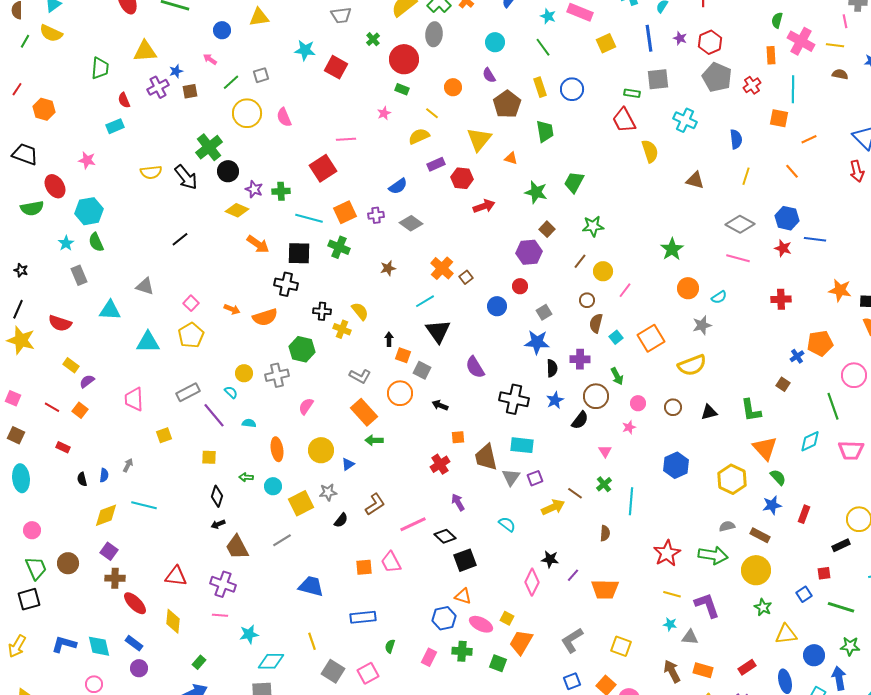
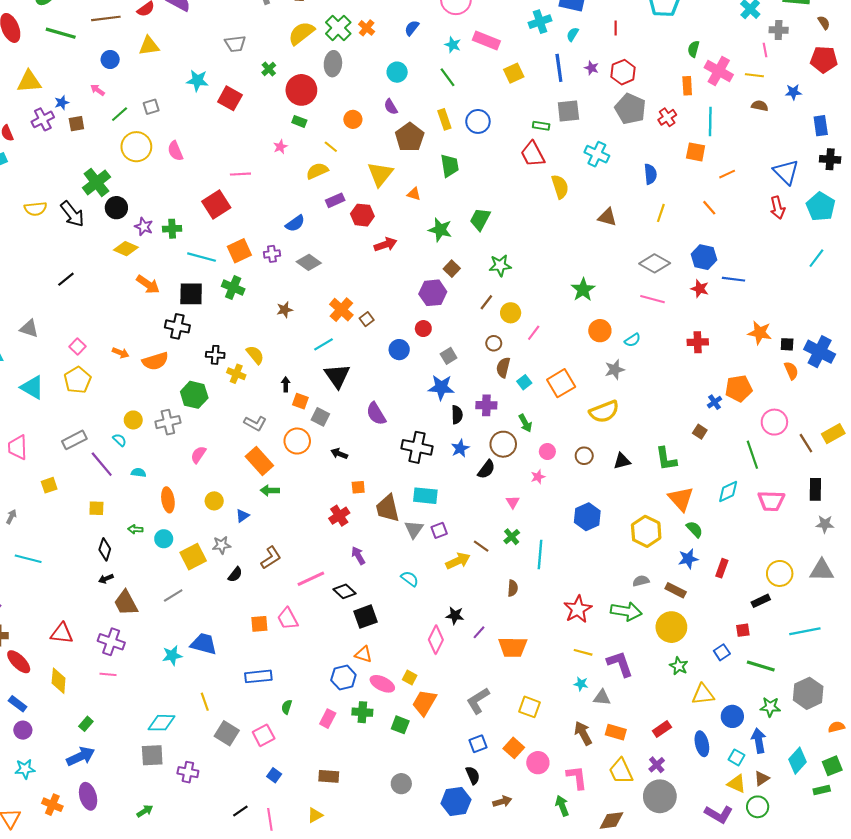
cyan triangle: (148, 342) -> (32, 387), turned 30
yellow circle: (321, 450) -> (214, 501), size x0.7
cyan star: (249, 634) -> (172, 655), moved

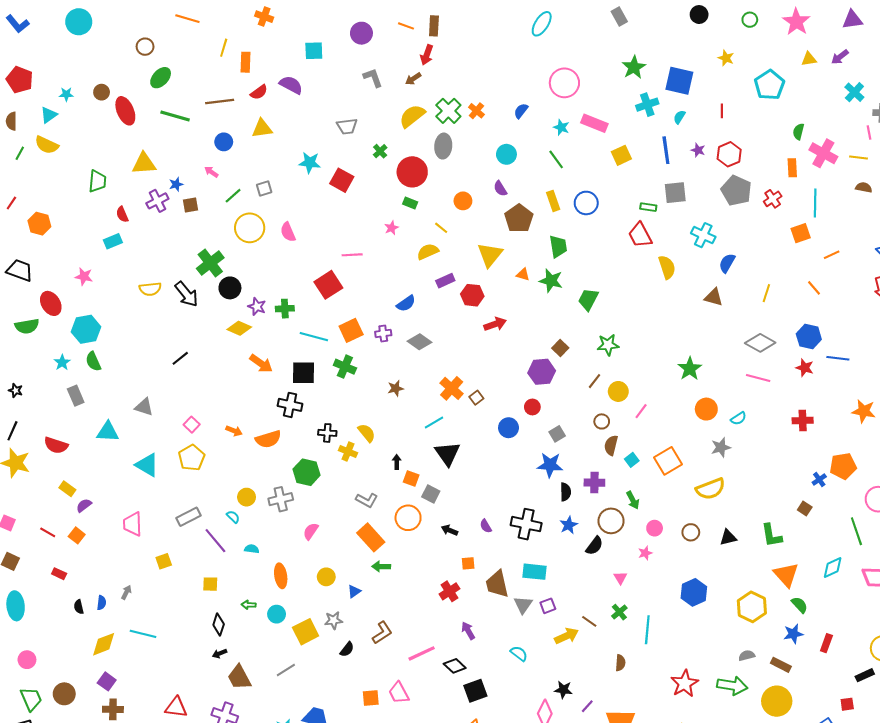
orange square: (696, 152) -> (801, 233), turned -30
blue semicircle: (650, 174) -> (727, 263), moved, turned -144
green star: (440, 230) -> (551, 281), moved
purple semicircle: (376, 414) -> (486, 526), moved, size x0.6

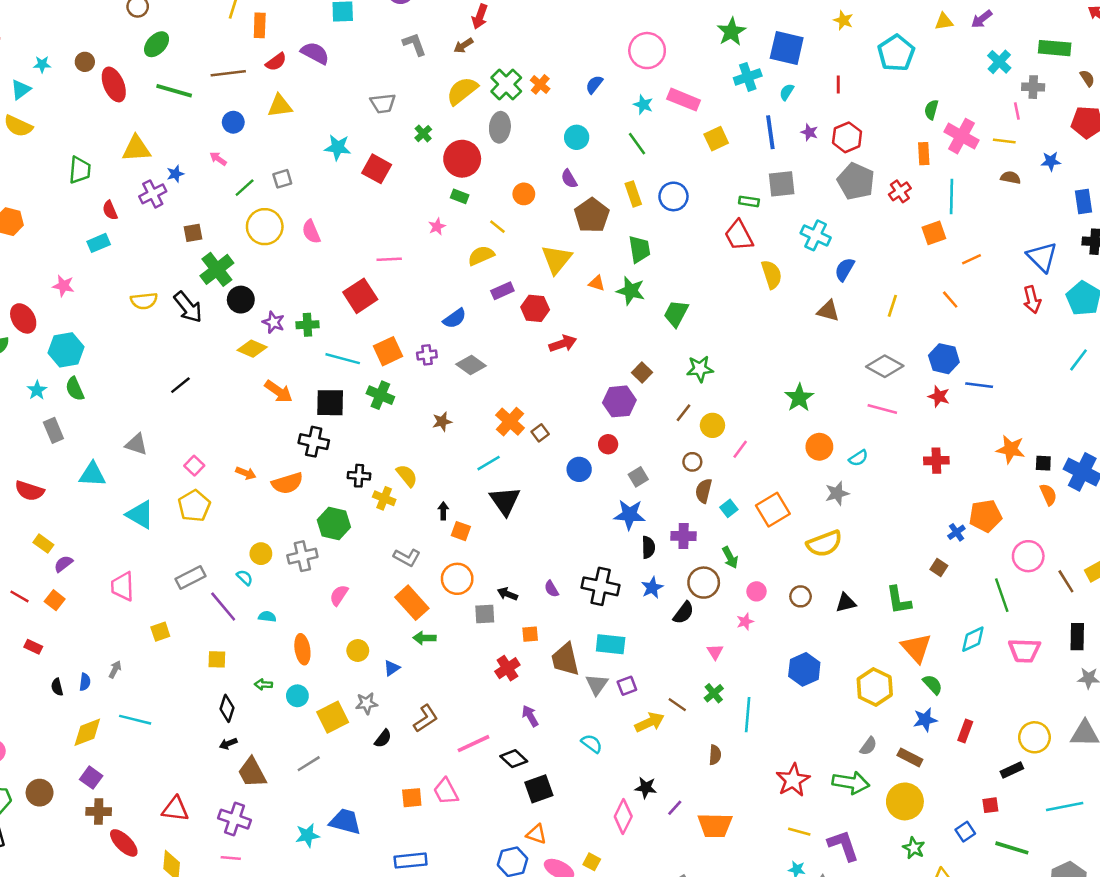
brown square: (191, 205) -> (193, 233), moved
gray square: (431, 494) -> (485, 614), moved, turned -30
gray semicircle: (747, 656) -> (868, 746), turned 140

